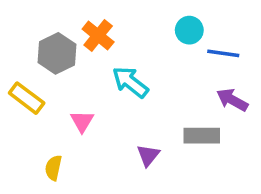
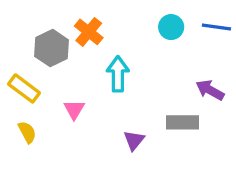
blue line: (223, 53) -> (216, 27), moved
cyan arrow: (130, 82) -> (118, 74), turned 52
yellow semicircle: (53, 168) -> (27, 132), moved, turned 140

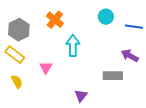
blue line: (216, 27) -> (134, 27), moved
gray hexagon: (51, 48) -> (19, 30), moved
purple triangle: (134, 140) -> (81, 96), moved

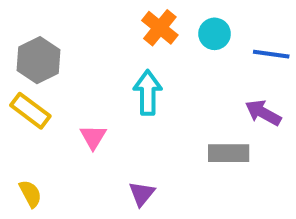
orange cross: (55, 20) -> (160, 28), moved
yellow semicircle: (17, 82) -> (30, 194), moved
purple triangle: (81, 96) -> (142, 194), moved

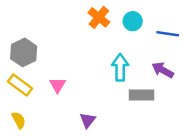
gray hexagon: (38, 60) -> (24, 52), moved
cyan arrow: (148, 93) -> (120, 68), moved
yellow rectangle: (30, 111) -> (20, 85), moved

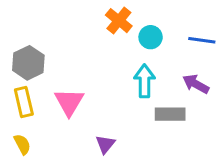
cyan circle: (133, 21) -> (151, 37), moved
yellow rectangle: (20, 85) -> (24, 102), turned 40
pink triangle: (58, 85) -> (69, 102), size x1.5

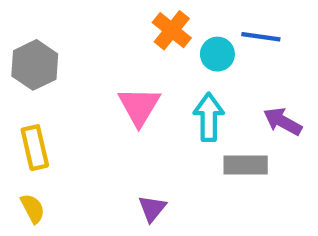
blue line: (202, 40) -> (261, 37), moved
gray hexagon: (28, 63) -> (35, 65), moved
pink triangle: (69, 102) -> (139, 106), moved

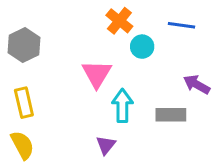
cyan circle: (217, 54) -> (142, 47), moved
cyan arrow: (209, 117) -> (122, 106), moved
yellow semicircle: (33, 208) -> (22, 145), size x1.4

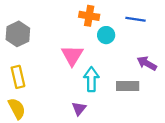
orange cross: (119, 21) -> (89, 16), turned -30

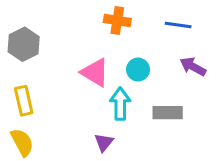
cyan circle: (106, 35) -> (138, 70), moved
pink triangle: (72, 55) -> (95, 72), turned -30
purple arrow: (147, 63) -> (193, 67), moved

